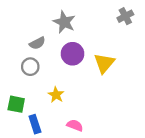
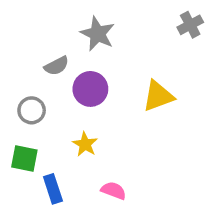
purple circle: (72, 54) -> (90, 89), moved
yellow triangle: (104, 63) -> (158, 96), turned 30
gray circle: (30, 67) -> (32, 110), moved

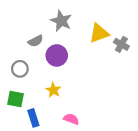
gray cross: (190, 25) -> (121, 44), moved, turned -32
yellow triangle: (158, 96) -> (99, 33), moved

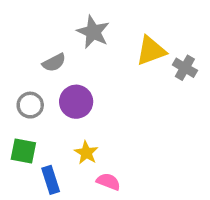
purple circle: (57, 55) -> (76, 102), moved
yellow star: (53, 90) -> (86, 153), moved

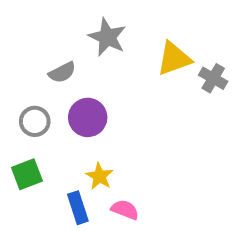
green square: (23, 151) -> (27, 174), turned -32
blue rectangle: (51, 180) -> (78, 208), moved

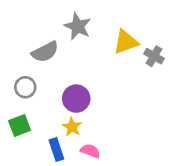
gray semicircle: (62, 72) -> (45, 52), size x1.4
purple circle: (88, 117) -> (76, 99), moved

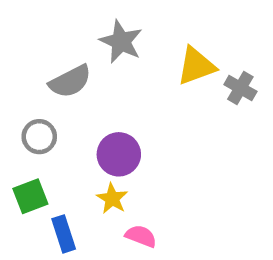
blue rectangle: (56, 149) -> (64, 234), moved

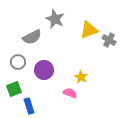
purple circle: (119, 154) -> (44, 70), moved
yellow star: (112, 199) -> (81, 77), moved
pink semicircle: (141, 236) -> (70, 93), moved

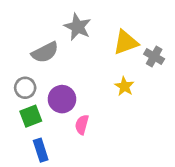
yellow star: (81, 77) -> (124, 86), moved
green square: (14, 89) -> (31, 116), moved
pink semicircle: (70, 93) -> (82, 125), moved, turned -96

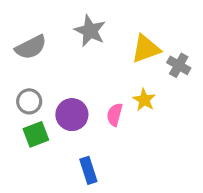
gray semicircle: (45, 52) -> (31, 47), moved
pink semicircle: (82, 125) -> (115, 115), moved
blue rectangle: (41, 150) -> (88, 170), moved

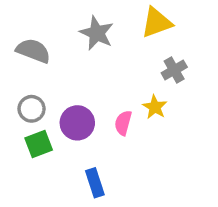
gray semicircle: (31, 47) -> (33, 51), turned -132
yellow triangle: (146, 49) -> (157, 22), moved
gray cross: (179, 65) -> (174, 70), moved, turned 30

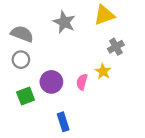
gray circle: (32, 109) -> (21, 60), moved

